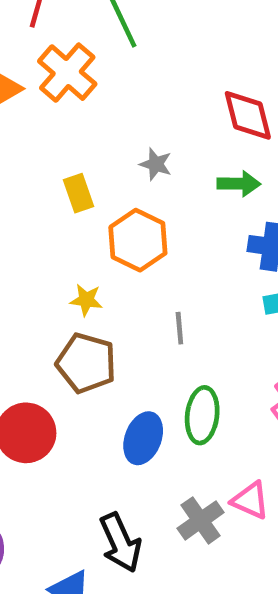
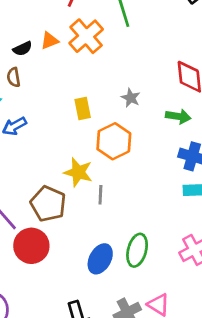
yellow star: (86, 300) -> (78, 172), size x1.5
gray line: (179, 328) -> (100, 195), moved
brown pentagon: (86, 363) -> (48, 204), moved

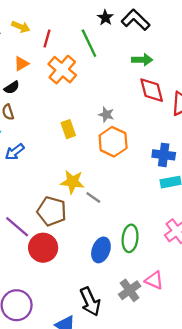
orange triangle: (50, 41) -> (21, 64), moved
green arrow: (178, 116) -> (142, 60), moved
orange hexagon: (114, 141) -> (113, 142), moved
gray line: (100, 195) -> (93, 197), turned -49

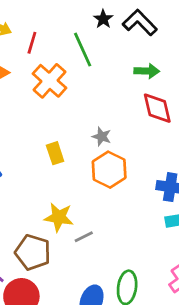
gray line: (93, 197) -> (84, 237), turned -63

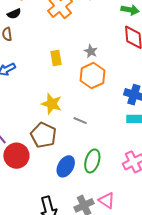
gray line: (84, 237) -> (80, 121), moved, turned 40
brown pentagon: (33, 252) -> (44, 135), moved

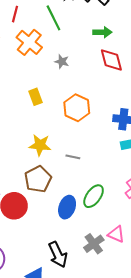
gray star: (91, 51) -> (62, 62), moved
brown pentagon: (44, 135) -> (38, 179), turned 30
green ellipse: (92, 161) -> (94, 196), turned 30

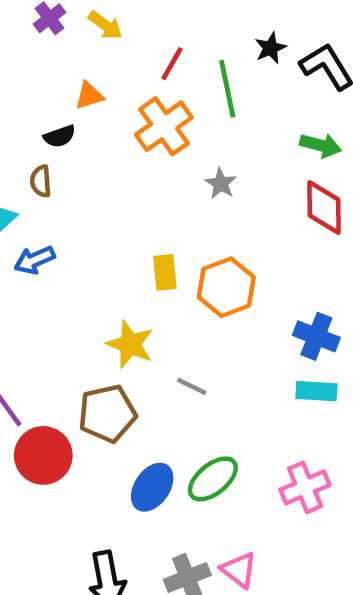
red line: (15, 14) -> (172, 64), moved
yellow rectangle: (35, 97) -> (165, 272), moved

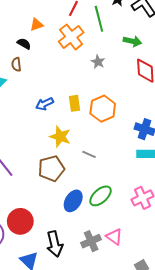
black semicircle: (60, 136) -> (24, 44), turned -128
green arrow: (321, 145) -> (132, 41), moved
blue arrow: (35, 260) -> (45, 104), moved
red circle: (43, 455) -> (20, 221), moved

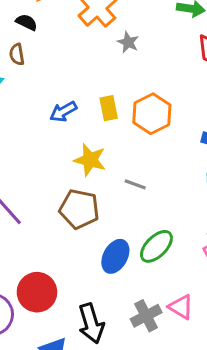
gray star: (98, 62) -> (128, 42), moved
brown pentagon: (51, 168) -> (79, 209), turned 30

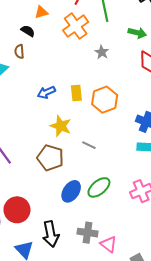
gray star: (128, 42) -> (102, 52), moved
pink triangle: (181, 307) -> (109, 244), moved
gray cross: (146, 316) -> (87, 233), turned 30

